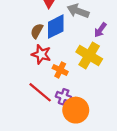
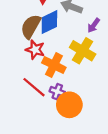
brown semicircle: (37, 31) -> (31, 26), size x1.6
orange cross: (60, 70) -> (54, 65), size x1.5

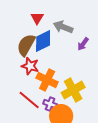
yellow cross: (83, 51) -> (73, 90), moved, turned 30

